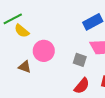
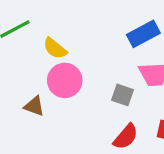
yellow semicircle: (22, 31) -> (55, 48), moved

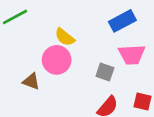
yellow semicircle: (55, 48) -> (65, 37), moved

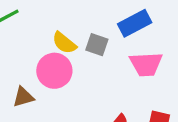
gray square: (105, 72) -> (97, 45), moved
brown triangle: (31, 81) -> (23, 97), turned -36

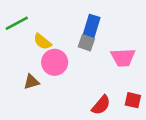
blue rectangle: (135, 23) -> (91, 27), moved, turned -45
yellow semicircle: (64, 43) -> (42, 42), moved

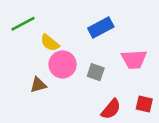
blue rectangle: (91, 27) -> (101, 27), turned 45
gray square: (86, 43) -> (96, 72), moved

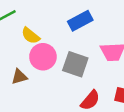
gray square: (96, 72) -> (75, 64), size x1.5

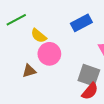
gray square: (75, 64) -> (89, 75), moved

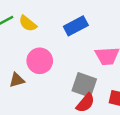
yellow semicircle: (39, 36) -> (28, 24), moved

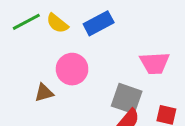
blue rectangle: (76, 26) -> (99, 23), moved

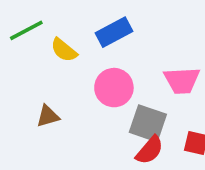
yellow semicircle: (57, 23) -> (64, 50), moved
pink circle: (72, 69) -> (114, 88), moved

